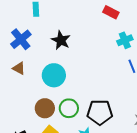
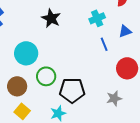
black star: (61, 40) -> (51, 18), moved
green circle: (69, 108) -> (46, 76), moved

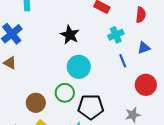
cyan circle: (26, 53) -> (79, 67), moved

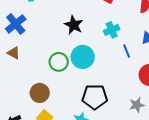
cyan cross: (116, 35) -> (112, 30), moved
green circle: (65, 93) -> (59, 62), moved

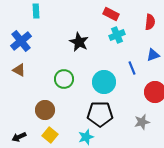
cyan cross: (112, 30) -> (117, 35), moved
cyan circle: (83, 57) -> (104, 82), moved

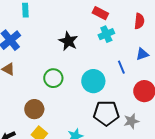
black pentagon: (100, 114) -> (106, 113), moved

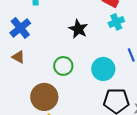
brown circle: (34, 109) -> (44, 97), size x1.4

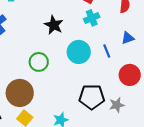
cyan circle: (103, 69) -> (79, 52), moved

